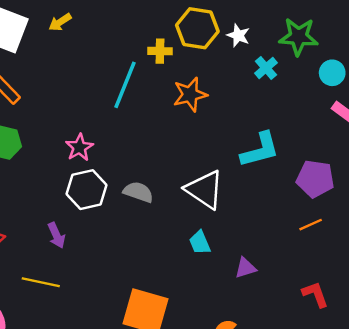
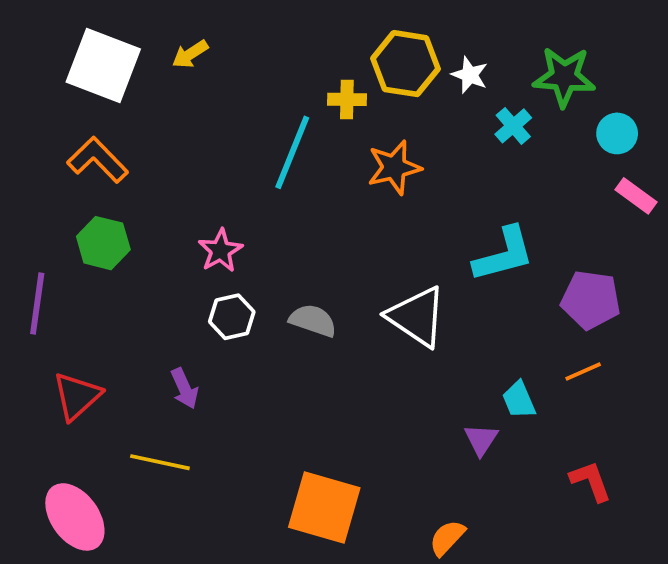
white hexagon: (87, 190) -> (232, 317), size x0.7
cyan trapezoid: (200, 243) -> (519, 400), moved
purple triangle: (245, 268) -> (481, 440), turned -40

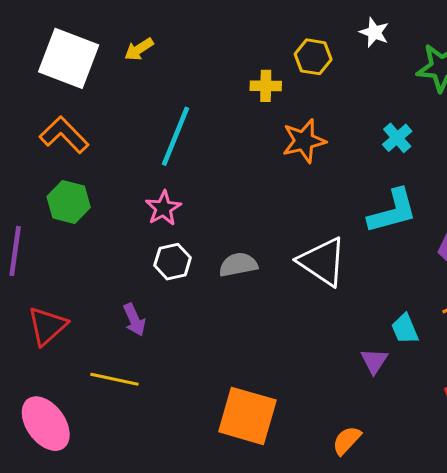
yellow hexagon: (406, 64) -> (313, 57), size x0.7
white star: (470, 75) -> (374, 32), moved
cyan cross: (513, 126) -> (397, 138), moved
cyan line: (292, 152) -> (176, 136), moved
gray semicircle: (313, 320) -> (238, 265), turned -30

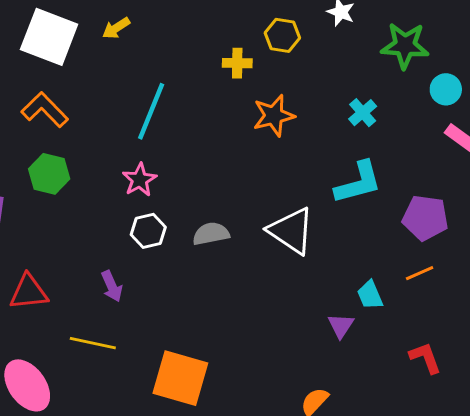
red triangle: (47, 326) -> (29, 292), turned 36
orange square: (247, 416) -> (180, 378), moved

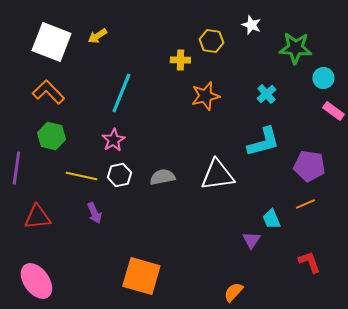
white triangle: (291, 231) -> (217, 175), turned -42
yellow line: (93, 343) -> (81, 176), moved

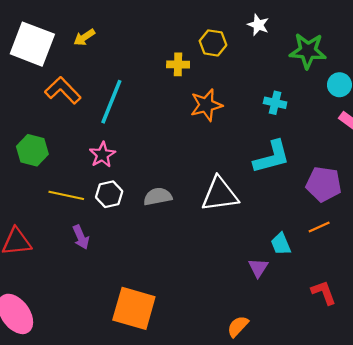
orange L-shape: (48, 92) -> (63, 90), moved
cyan cross: (266, 94) -> (275, 103), turned -36

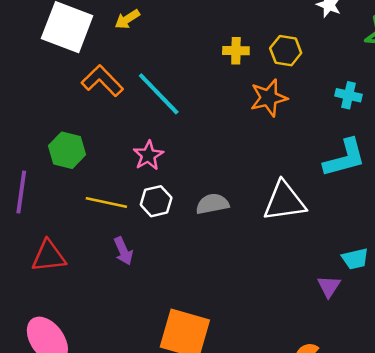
yellow hexagon: (213, 43) -> (286, 51), moved
cyan line: (111, 102) -> (159, 94), turned -66
cyan trapezoid: (281, 244) -> (355, 259), turned -80

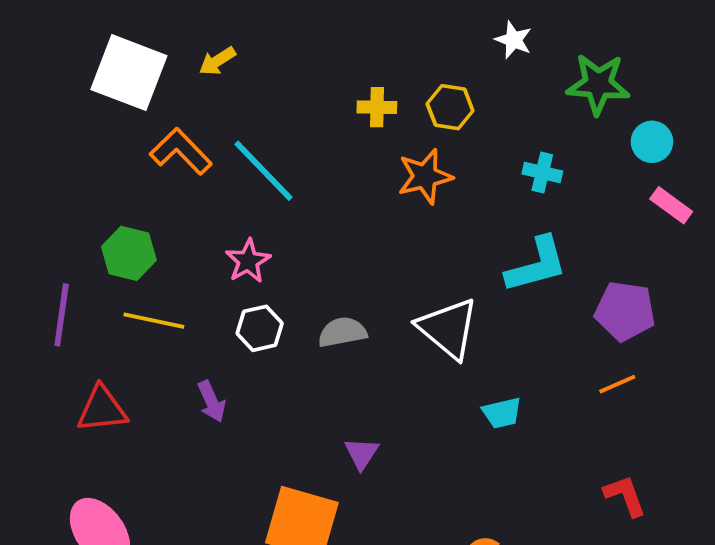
white triangle: (284, 201) -> (448, 328), turned 48
yellow line: (106, 203) -> (154, 321), moved
cyan trapezoid: (355, 259) -> (502, 413), moved
purple triangle: (329, 286) -> (362, 453), moved

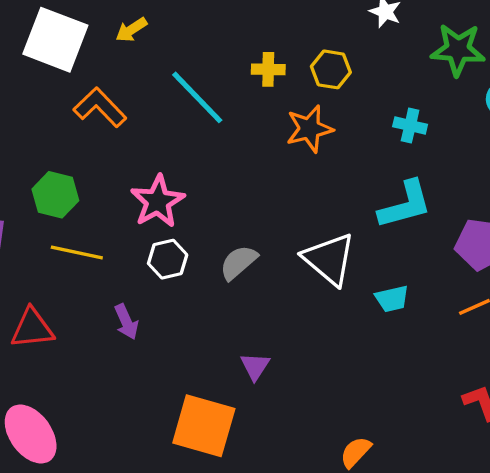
cyan line: (263, 171) -> (197, 97), moved
pink star: (248, 261) -> (158, 201), size x1.4
gray semicircle: (342, 332) -> (238, 262), turned -30
cyan trapezoid: (502, 413) -> (392, 299), moved

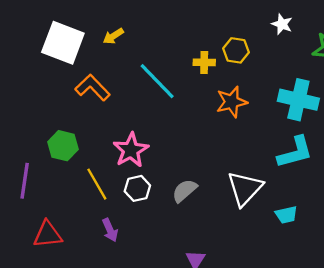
yellow hexagon: (331, 69) -> (236, 50), moved
cyan cross: (410, 125) -> (298, 100), size x1.8
yellow line: (77, 253) -> (97, 184), moved, turned 48
white triangle: (329, 259) -> (245, 188), turned 33

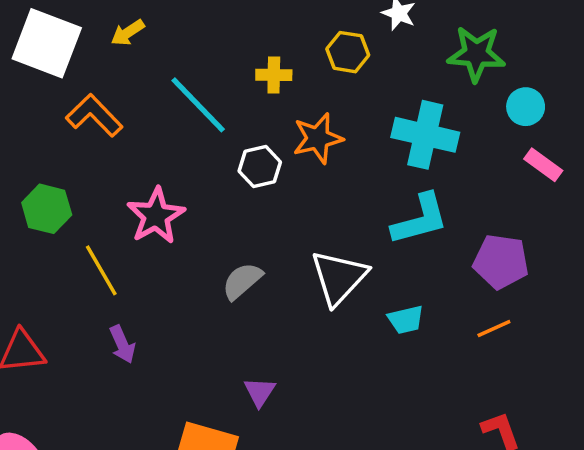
yellow hexagon: (236, 50) -> (348, 52), moved
white hexagon: (137, 188) -> (260, 167), moved

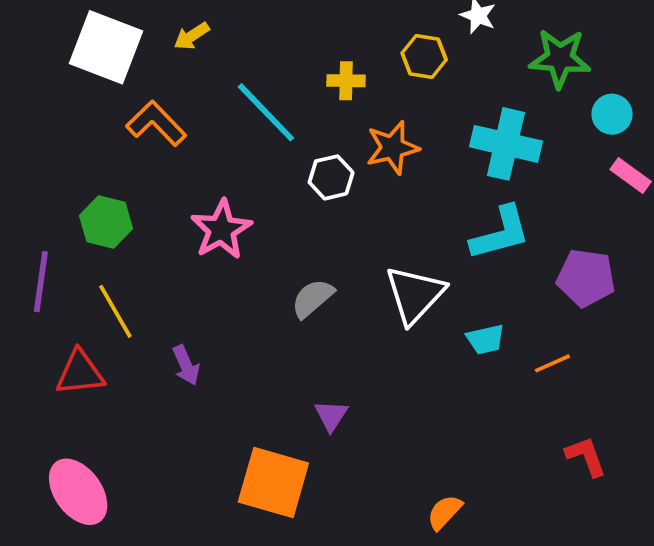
yellow line: (101, 270) -> (115, 311), moved
orange line: (494, 328) -> (552, 363), moved

